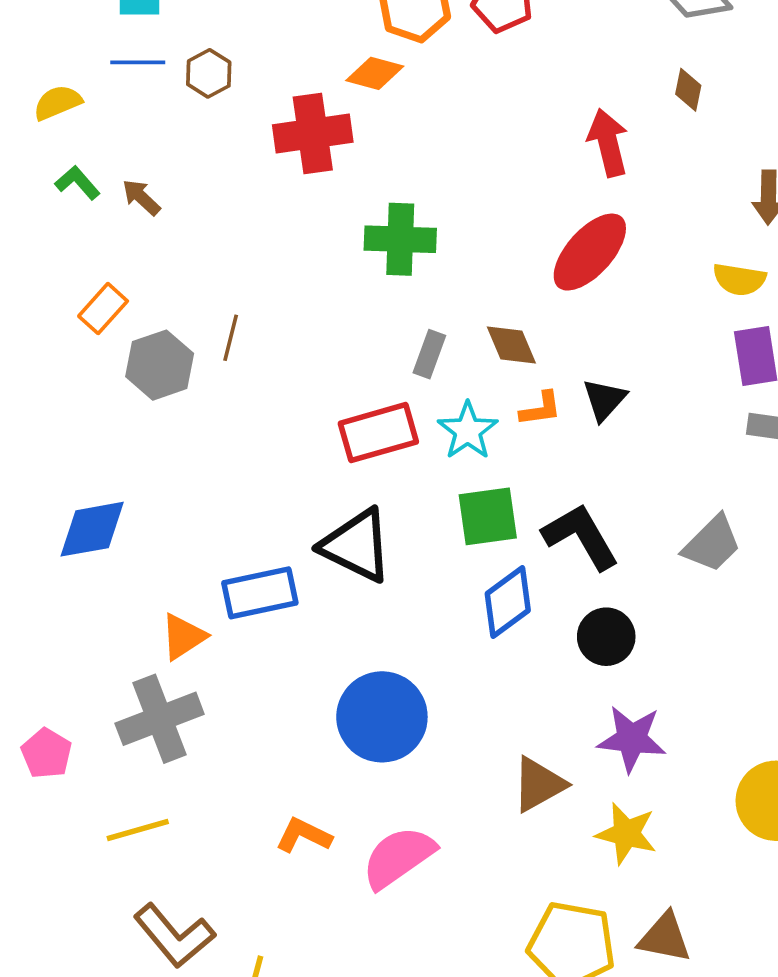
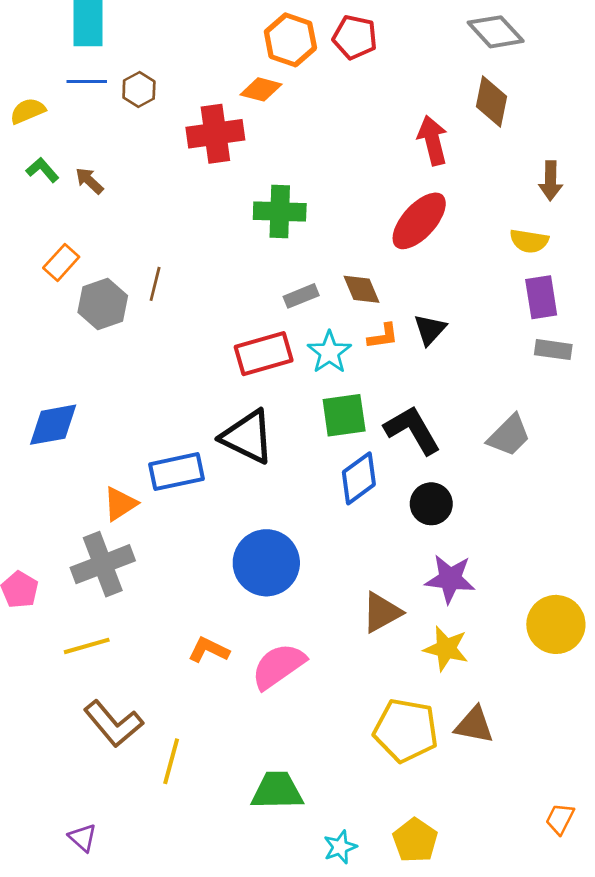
brown diamond: (688, 90) -> (492, 102), size x1.6
gray rectangle: (429, 354) -> (301, 296), turned 48

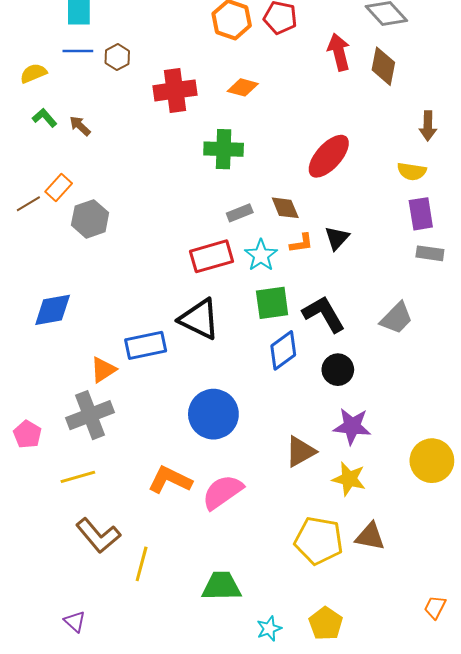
orange diamond: (261, 89) -> (243, 87), moved
red arrow: (433, 140) -> (339, 52), moved
brown line: (155, 284) -> (28, 204), moved, turned 45
orange L-shape: (209, 650) -> (170, 480), size x1.4

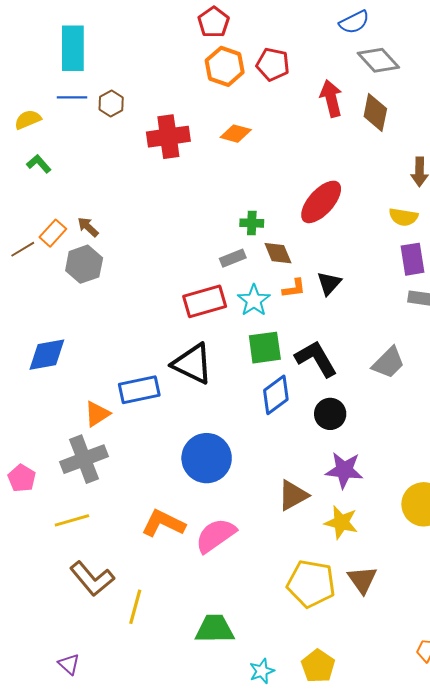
brown arrow: (80, 126) -> (88, 227), moved
green cross: (224, 149) -> (252, 223), moved, size x0.6
brown triangle: (370, 537) -> (362, 580), turned 44

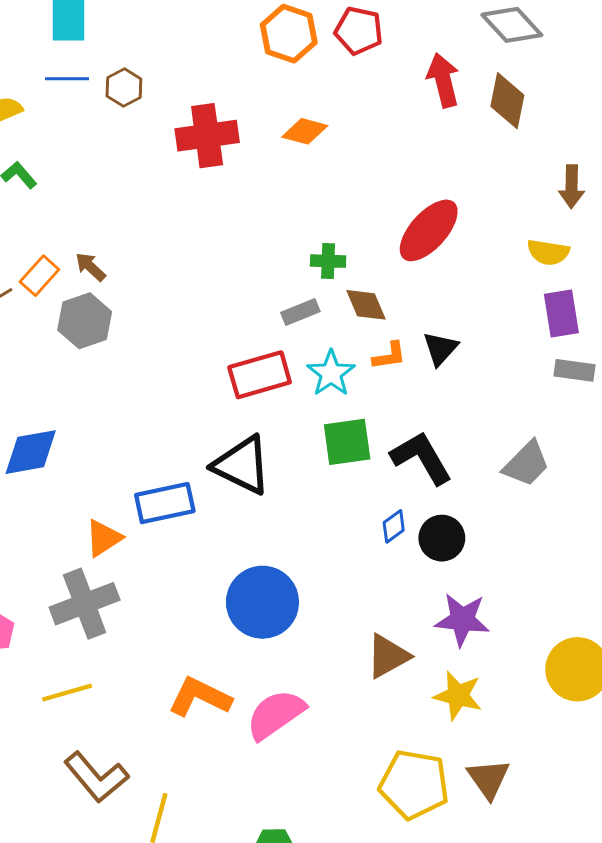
blue diamond: (276, 395) -> (394, 526), moved, size x0.6

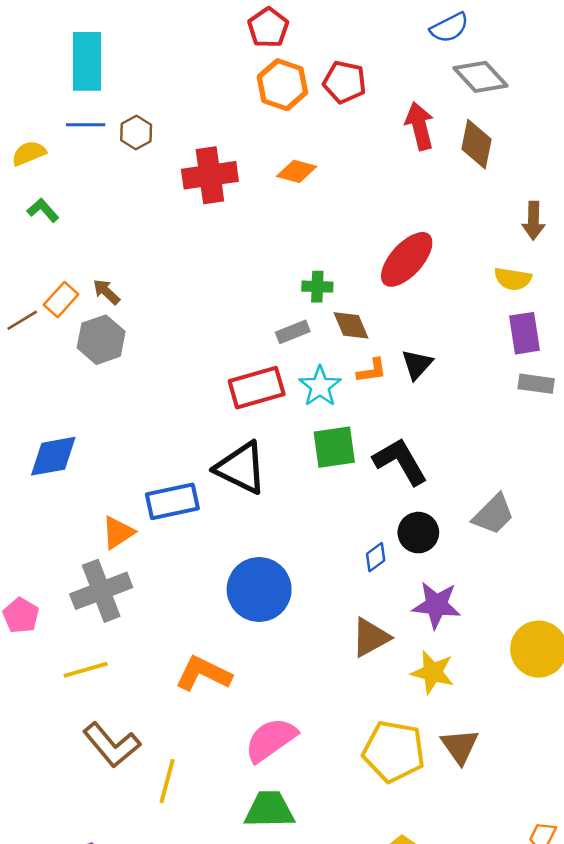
gray trapezoid: (526, 464) -> (493, 514), moved
blue diamond: (394, 526) -> (376, 557), moved
pink semicircle: (276, 714) -> (271, 740), moved

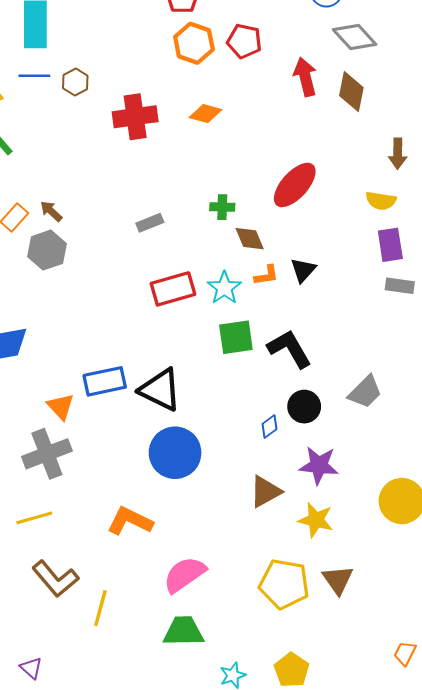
gray rectangle: (293, 332) -> (150, 223), moved
black triangle: (241, 468) -> (160, 390), moved
orange triangle: (118, 533) -> (61, 407), turned -40

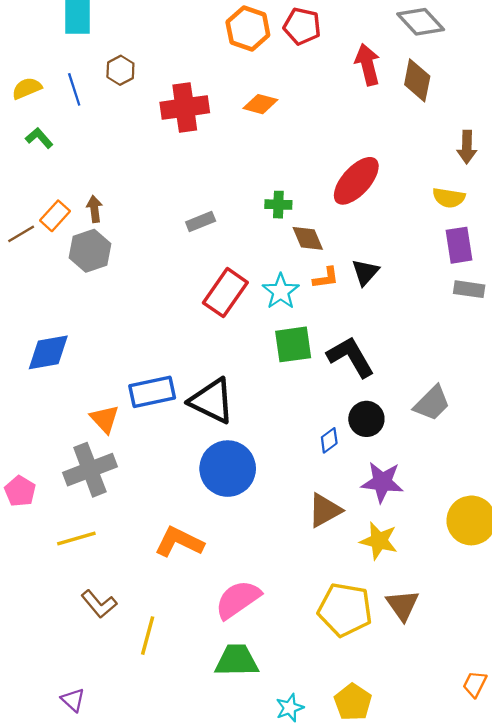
blue line: (34, 76) -> (74, 89), moved, turned 72
brown arrow: (51, 211) -> (94, 209), turned 40
red rectangle: (173, 289) -> (225, 293), turned -39
brown L-shape: (55, 579) -> (99, 604), size x0.7

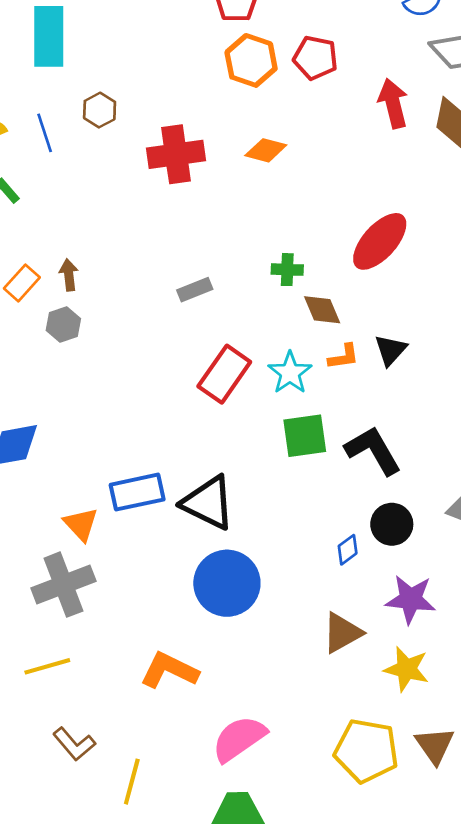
gray hexagon: (90, 251) -> (63, 325), size x0.7

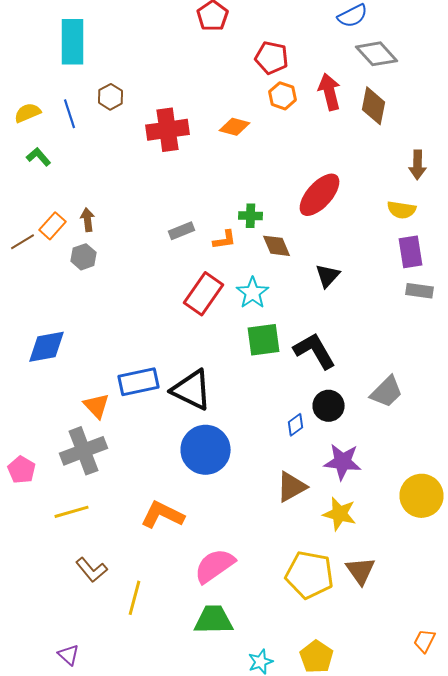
orange hexagon: (251, 60) -> (282, 96), moved, size x0.7
orange L-shape: (344, 357) -> (224, 240), moved

